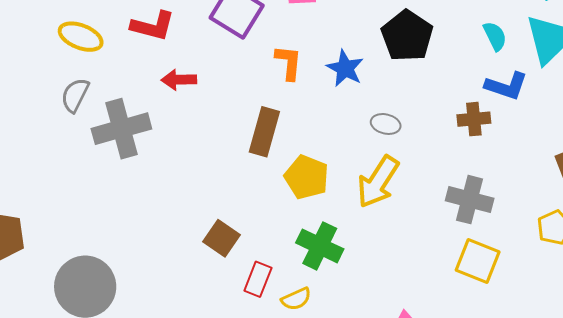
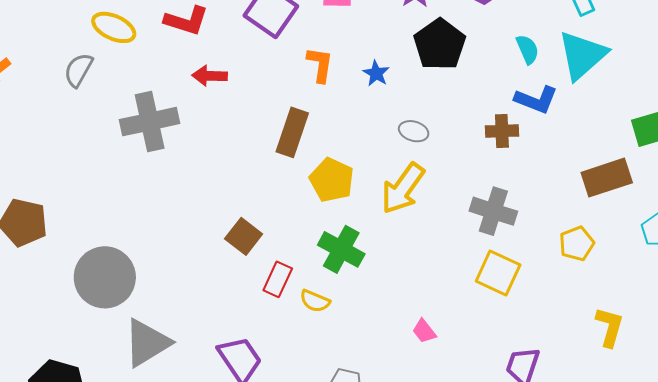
blue star: (345, 68) -> (376, 73), size x0.7
gray semicircle: (75, 95) -> (79, 70), moved
yellow semicircle: (296, 299) -> (315, 301), turned 44

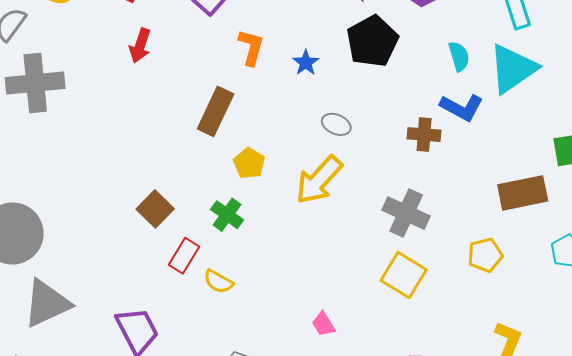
red arrow: (210, 76) -> (140, 46), turned -80
gray cross: (150, 122) -> (35, 83), moved
yellow pentagon: (332, 180) -> (249, 163), size x0.7
green cross: (341, 249) -> (227, 215), moved, size x0.7

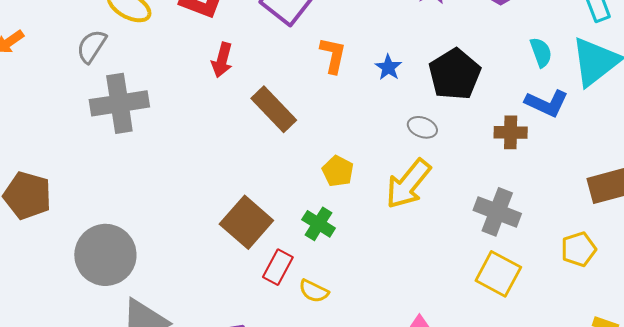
black pentagon: (372, 41) -> (455, 74), moved
brown rectangle: (216, 111) -> (274, 109), moved, turned -66
brown square: (155, 209) -> (246, 222), size x1.4

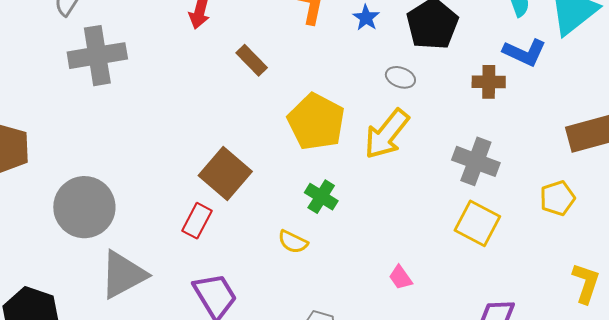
brown rectangle: (274, 109) -> (252, 60), size x0.7
yellow pentagon: (338, 171) -> (316, 122), size x1.8
green cross: (319, 224) -> (321, 197), moved
red rectangle: (278, 267) -> (197, 221), moved

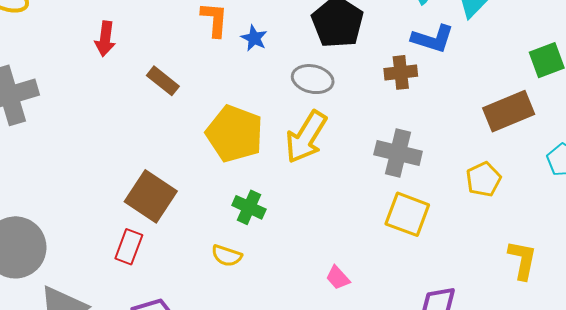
blue star: (366, 18) -> (254, 38), moved
gray ellipse: (400, 77) -> (313, 79), size x1.4

